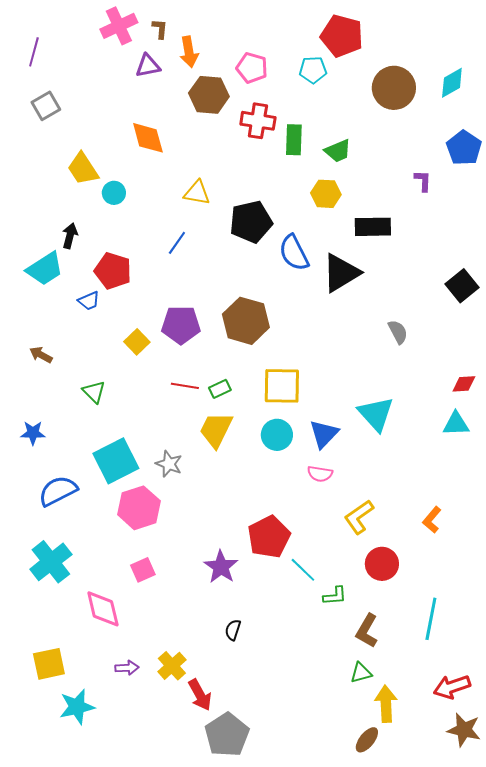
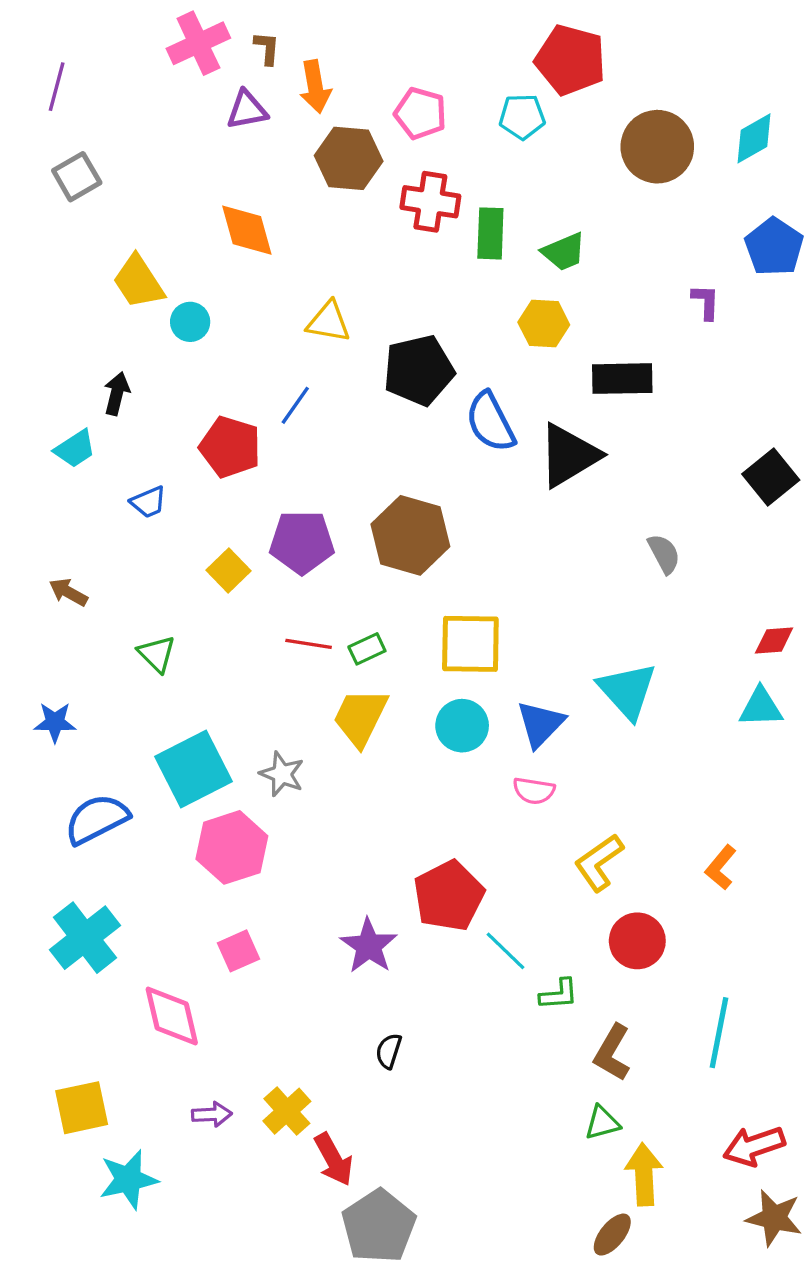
cyan trapezoid: (45, 269) -> (75, 449), size x0.7
red pentagon: (113, 271) -> (230, 447), moved

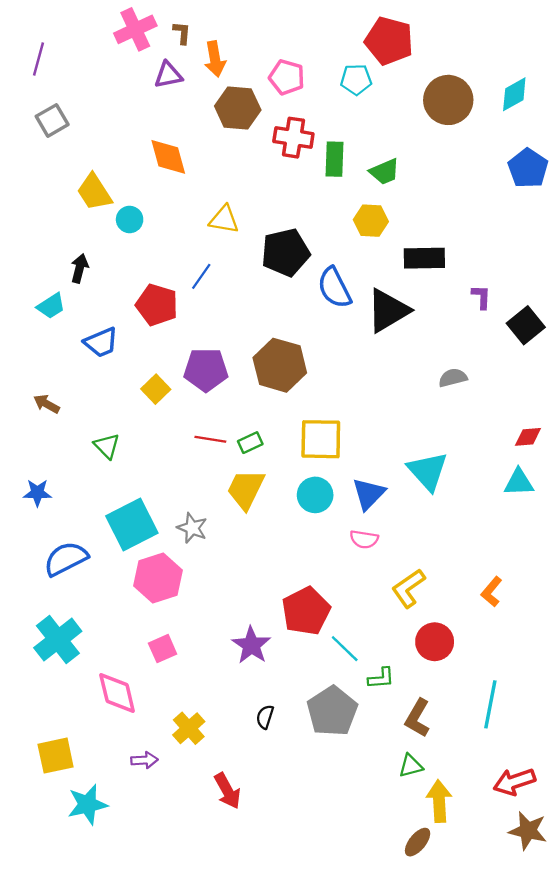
purple L-shape: (706, 302) -> (481, 297), moved
blue trapezoid: (148, 502) -> (101, 342), size x1.4
gray semicircle: (664, 554) -> (453, 378), turned -76
yellow cross: (287, 1111) -> (189, 728), moved
gray pentagon: (379, 1226) -> (332, 711), moved

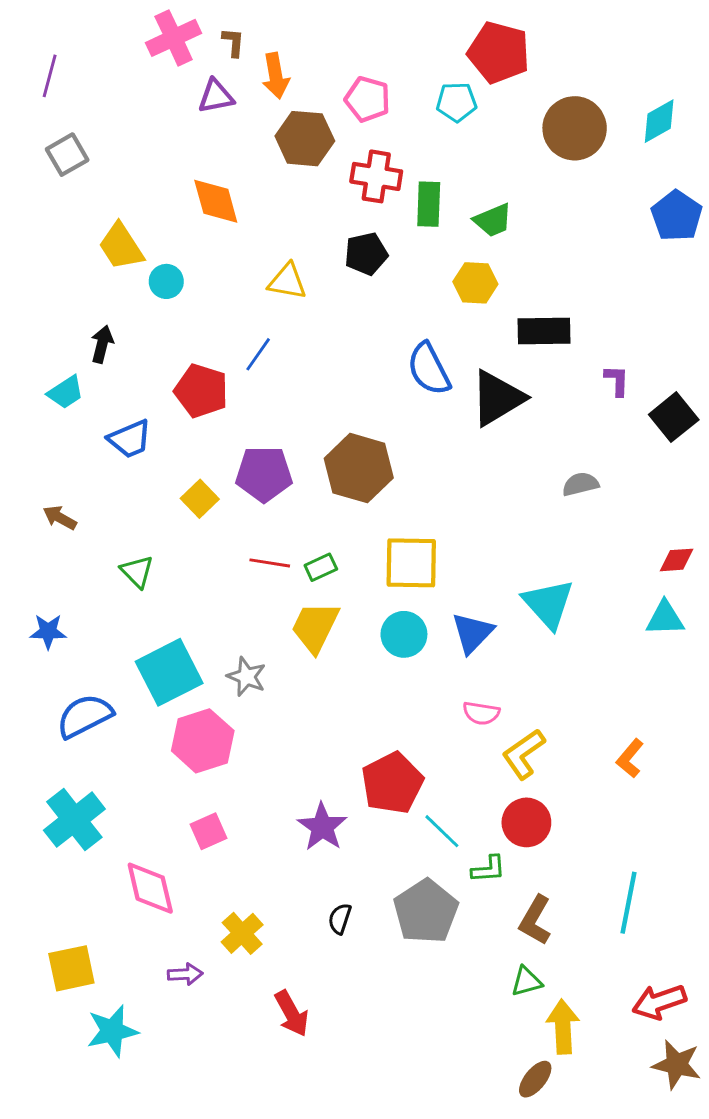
black pentagon: (286, 252) -> (366, 254), moved, size x0.7
pink semicircle: (364, 539) -> (481, 713), moved
red circle: (435, 642) -> (526, 822), moved

